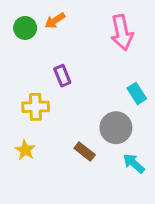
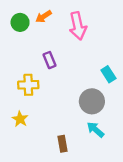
pink arrow: (122, 32) -> (78, 26), moved
brown rectangle: (85, 151) -> (62, 144), moved, turned 42
cyan arrow: (134, 163) -> (95, 130), moved

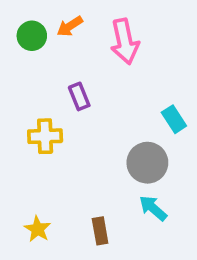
yellow star: (20, 119) -> (38, 229), moved

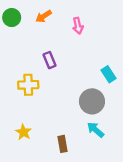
green circle: (32, 36) -> (12, 18), moved
pink arrow: (125, 41) -> (78, 26), size x0.6
yellow star: (38, 229) -> (23, 132), moved

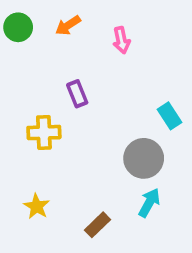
cyan arrow: (96, 130) -> (149, 203), turned 78
brown rectangle: (62, 144) -> (97, 225), turned 56

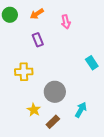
purple rectangle: (77, 94) -> (38, 40), moved
gray circle: (144, 158) -> (55, 92), moved
yellow star: (37, 206) -> (34, 110), moved

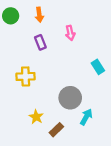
orange arrow: (37, 14) -> (39, 15), turned -64
pink arrow: (66, 22) -> (70, 33), moved
gray circle: (55, 92) -> (70, 98), moved

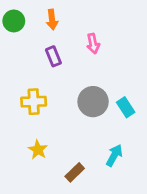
cyan rectangle: (98, 67) -> (126, 107), moved
gray circle: (70, 98) -> (93, 102), moved
yellow star: (36, 117) -> (38, 150), moved

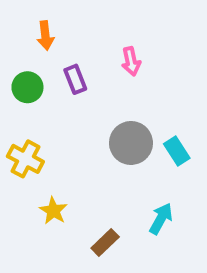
orange arrow: (52, 20) -> (45, 35), moved
green circle: (14, 21) -> (27, 87), moved
yellow cross: (34, 102) -> (25, 159), moved, turned 30

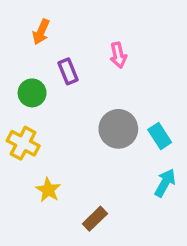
orange arrow: (45, 35) -> (41, 32), turned 30
green circle: (27, 87) -> (32, 93), moved
cyan arrow: (161, 219) -> (165, 183), moved

